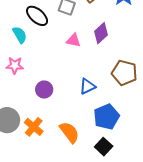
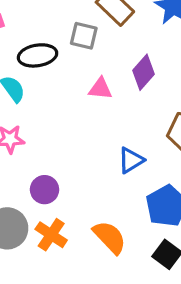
black ellipse: (37, 16) -> (38, 55), turned -45
purple circle: (44, 89) -> (45, 190), moved

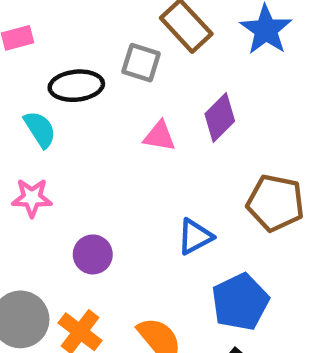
purple circle: (45, 190) -> (93, 254), moved

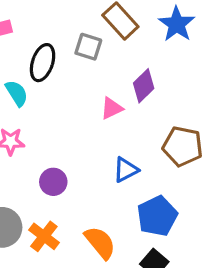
black ellipse: (76, 86) -> (43, 63), turned -66
pink triangle: (159, 136) -> (112, 108), moved, turned -35

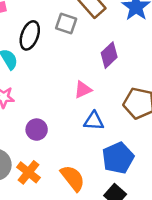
pink triangle: (112, 108) -> (83, 90), moved
blue triangle: (126, 170) -> (94, 121), turned 30

